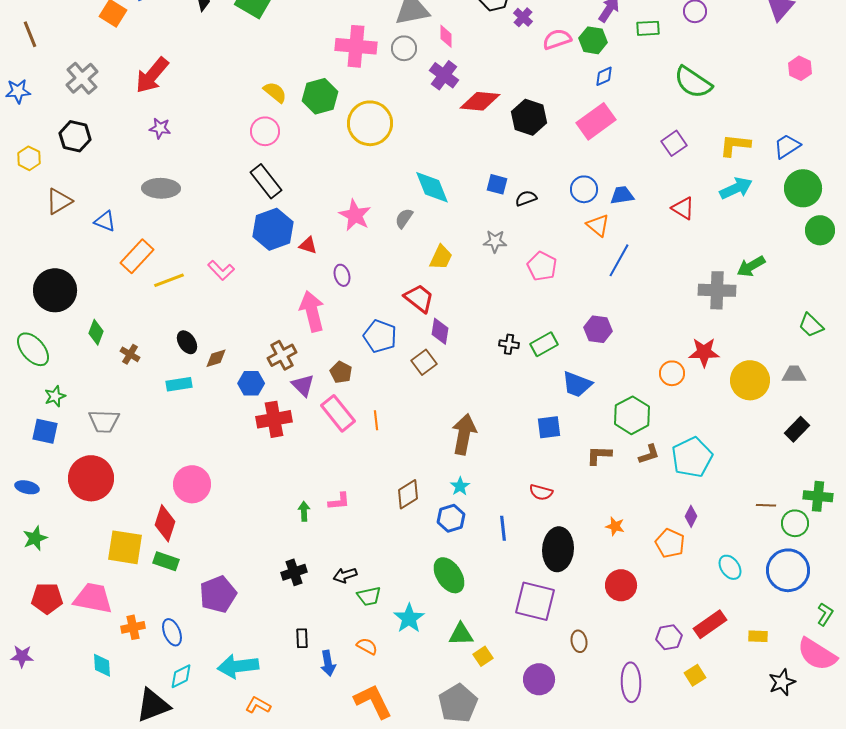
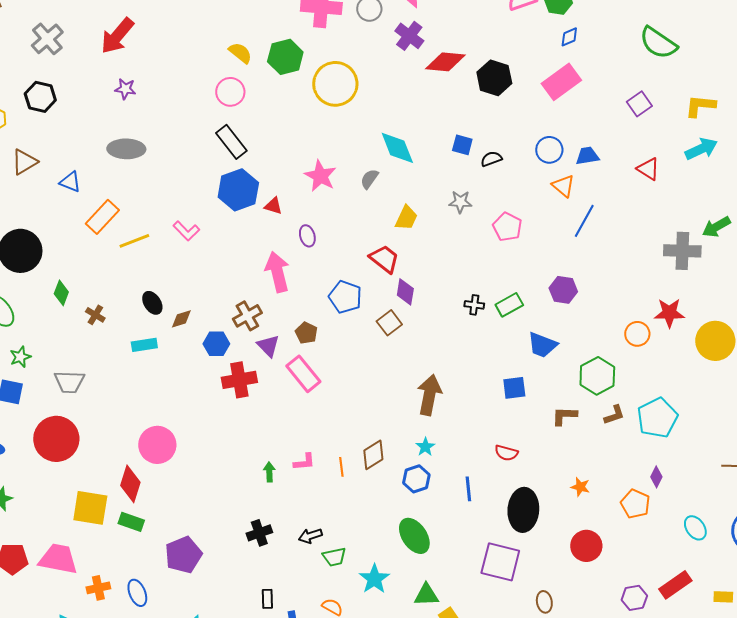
orange line: (376, 420) -> (341, 467), moved

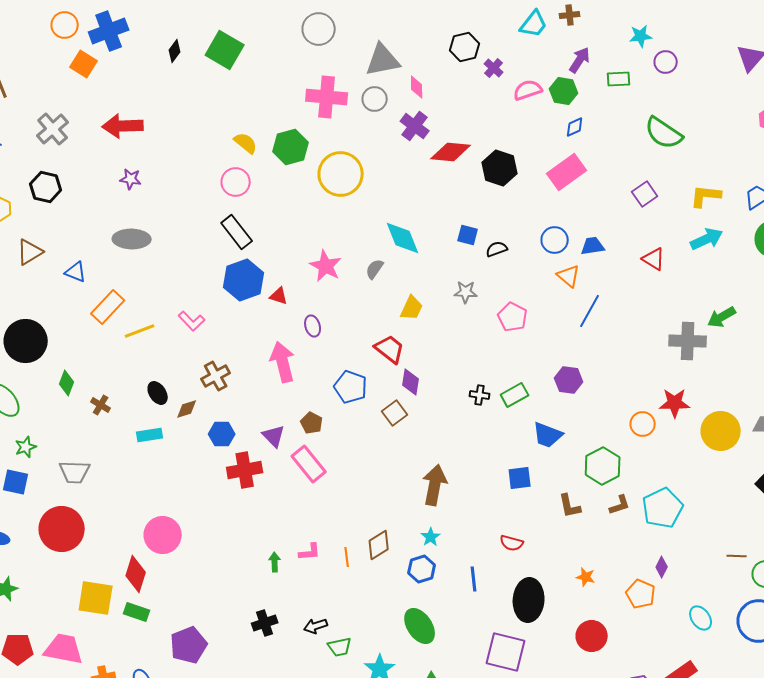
red arrow: (117, 36) -> (123, 126), turned 48
brown cross: (247, 316) -> (216, 376), moved
brown L-shape: (564, 416) -> (570, 506), turned -104

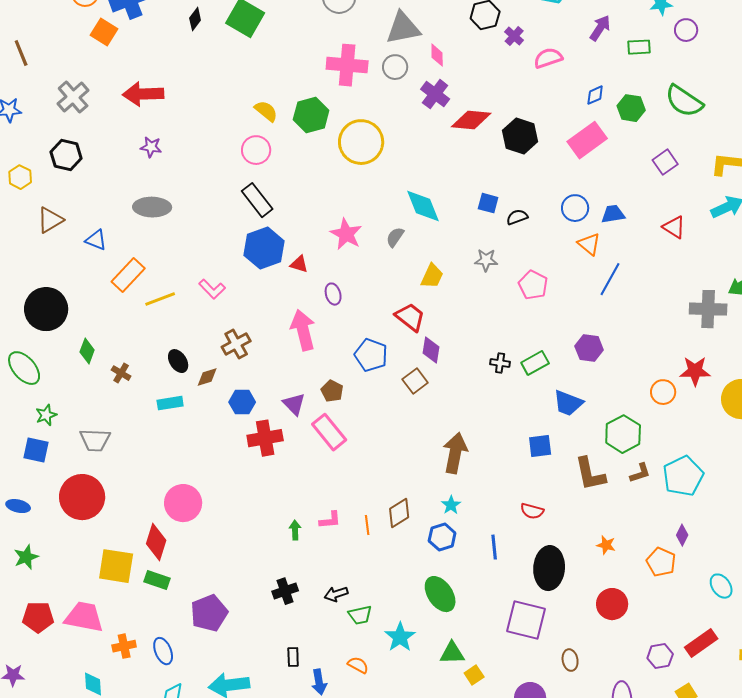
green hexagon: (564, 91) -> (631, 108), moved
brown L-shape: (570, 506) -> (590, 474), size x1.4

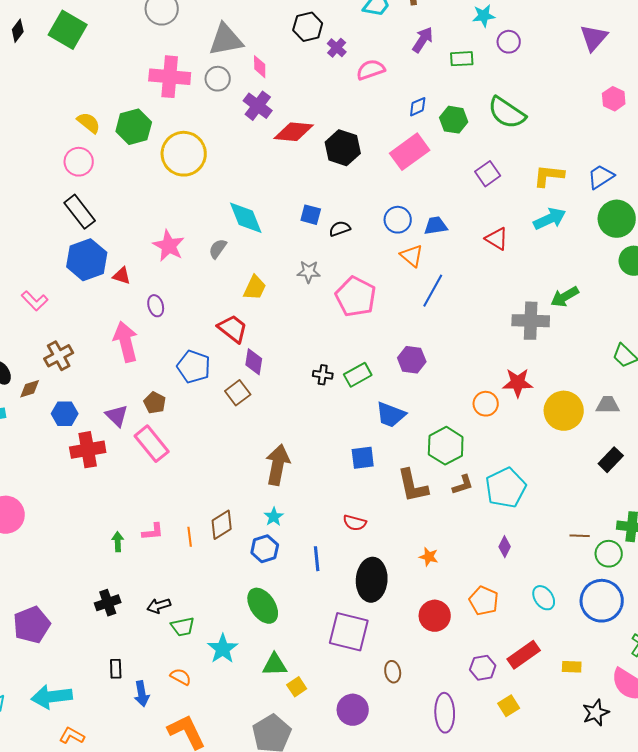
pink pentagon: (533, 285) -> (356, 297), size x1.4
orange pentagon: (661, 562) -> (484, 601), moved

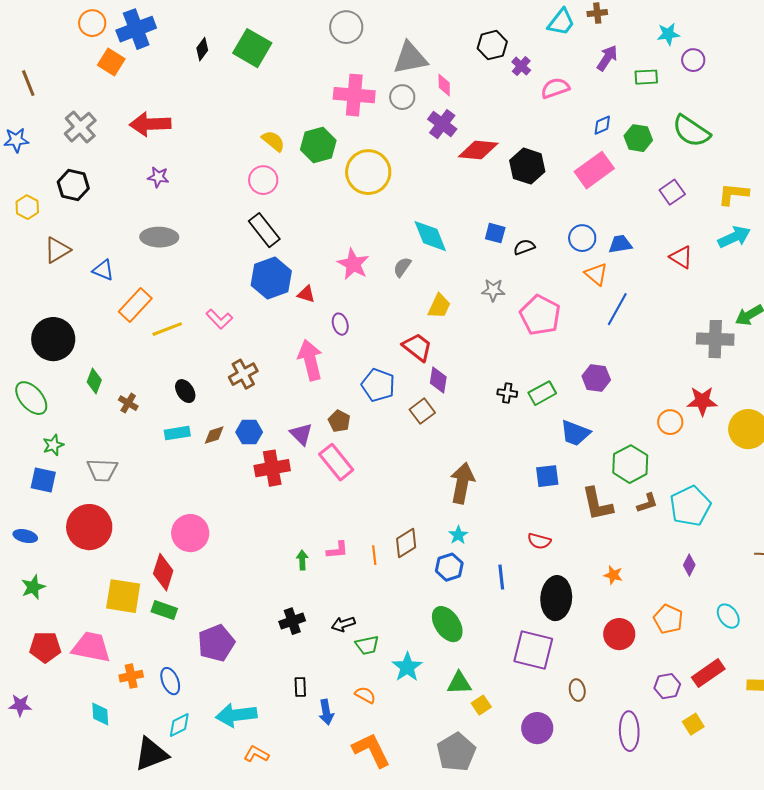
brown diamond: (30, 389) -> (214, 435), moved

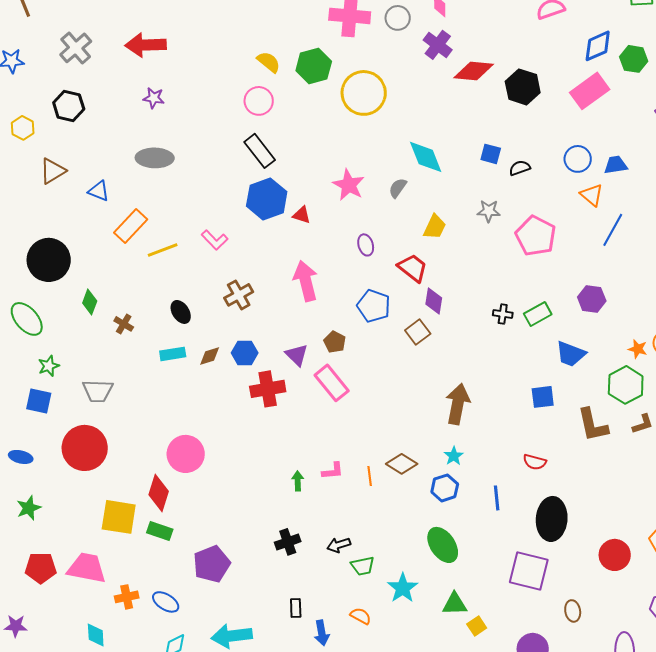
blue diamond: (602, 125) -> (598, 46), size x1.6
purple ellipse: (340, 324) -> (366, 245), moved
brown diamond: (406, 543) -> (402, 464), turned 64
orange star: (613, 575) -> (638, 349), moved
blue ellipse: (170, 681) -> (166, 602), turned -36

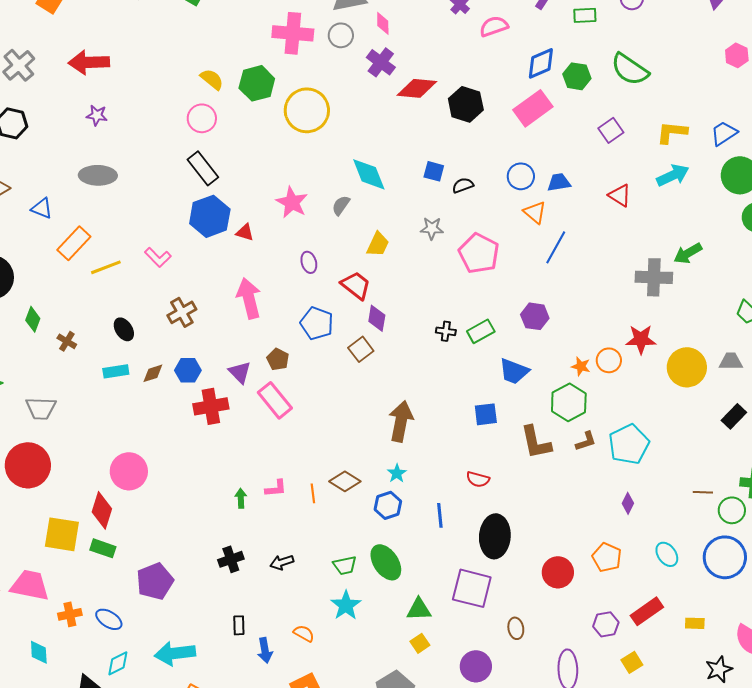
green trapezoid: (363, 566) -> (345, 565), moved
green triangle: (455, 604) -> (419, 609), moved

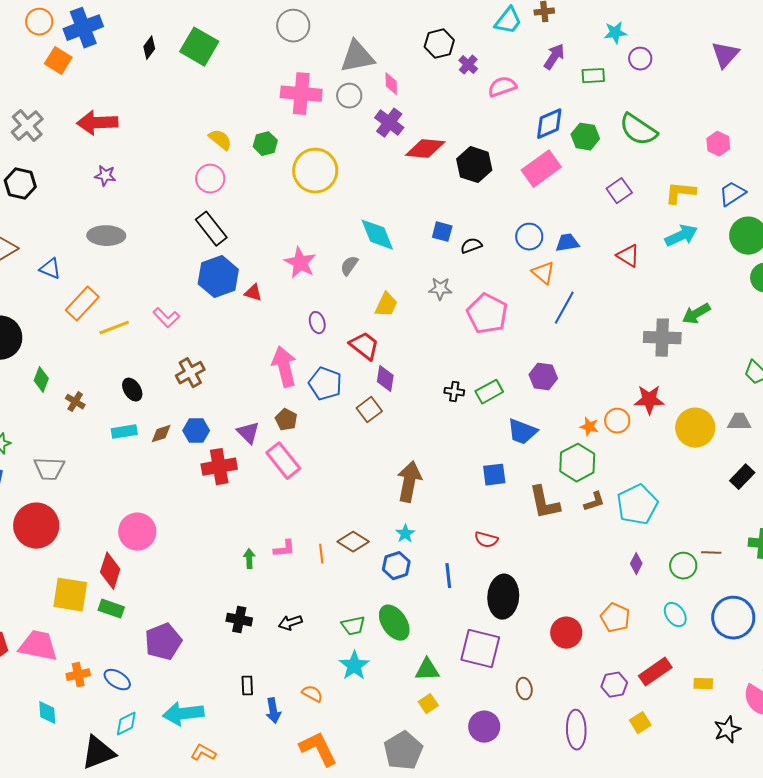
pink hexagon: (737, 55) -> (718, 144), moved
green hexagon: (257, 83) -> (265, 144), size x0.7
pink arrow: (249, 298) -> (284, 367), moved
green circle: (732, 510) -> (683, 566), moved
black cross: (231, 559) -> (239, 620), turned 30

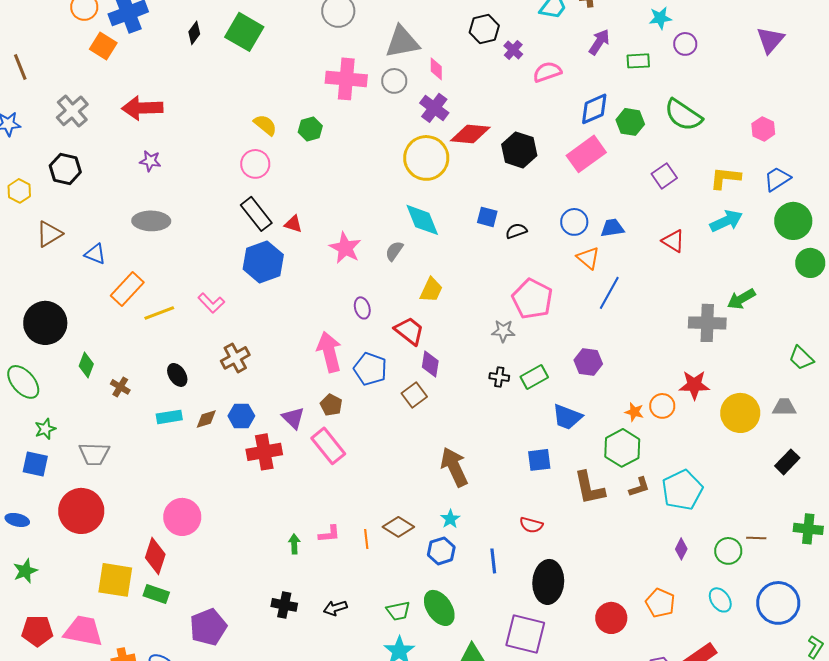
yellow circle: (315, 171) -> (426, 158), moved
gray star: (440, 289) -> (503, 331), moved
red triangle: (253, 293) -> (293, 224), moved
brown arrow: (409, 482) -> (454, 467), turned -36

